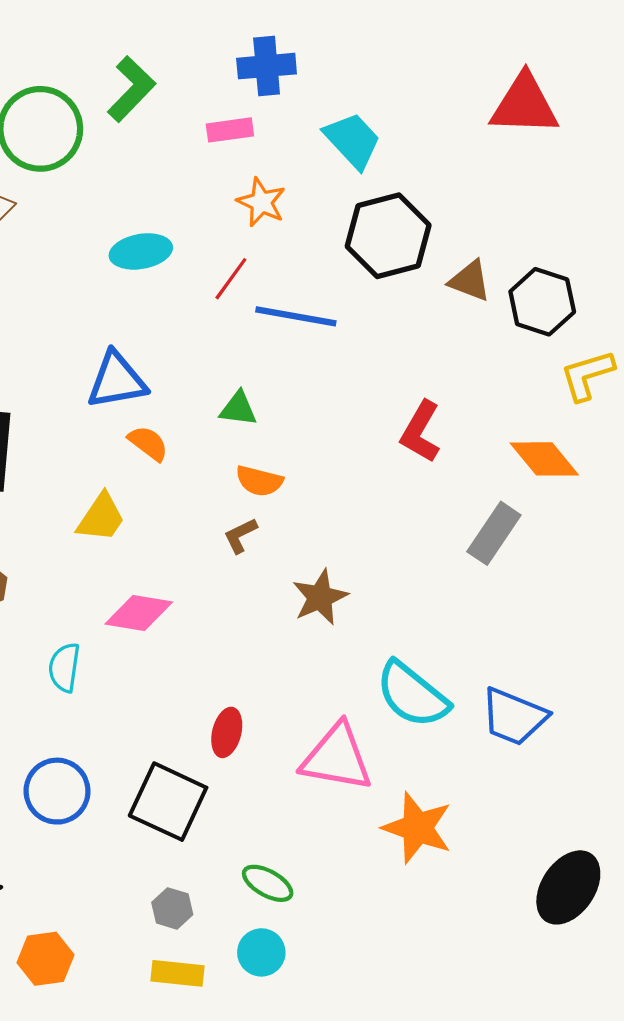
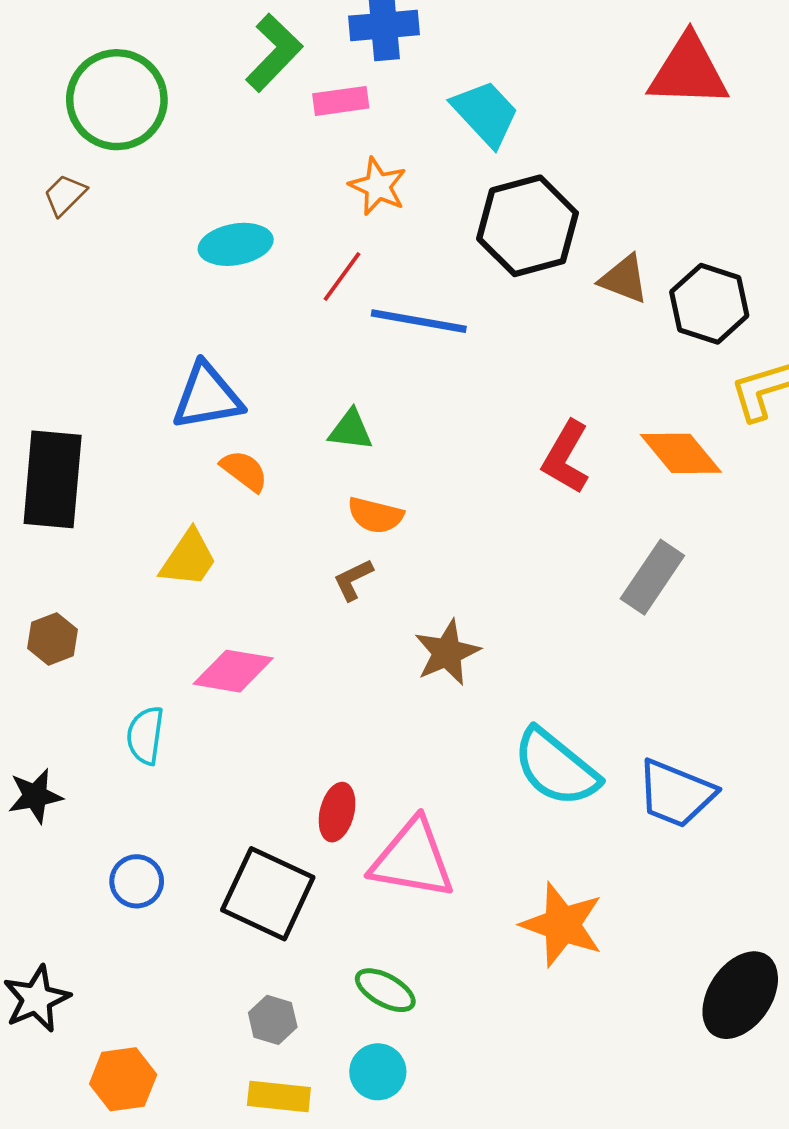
green L-shape: (131, 89) -> (274, 53), moved
orange diamond: (544, 459) -> (681, 453), moved
pink triangle: (337, 758) -> (412, 859), moved
blue circle: (57, 791) -> (137, 881), size x0.7

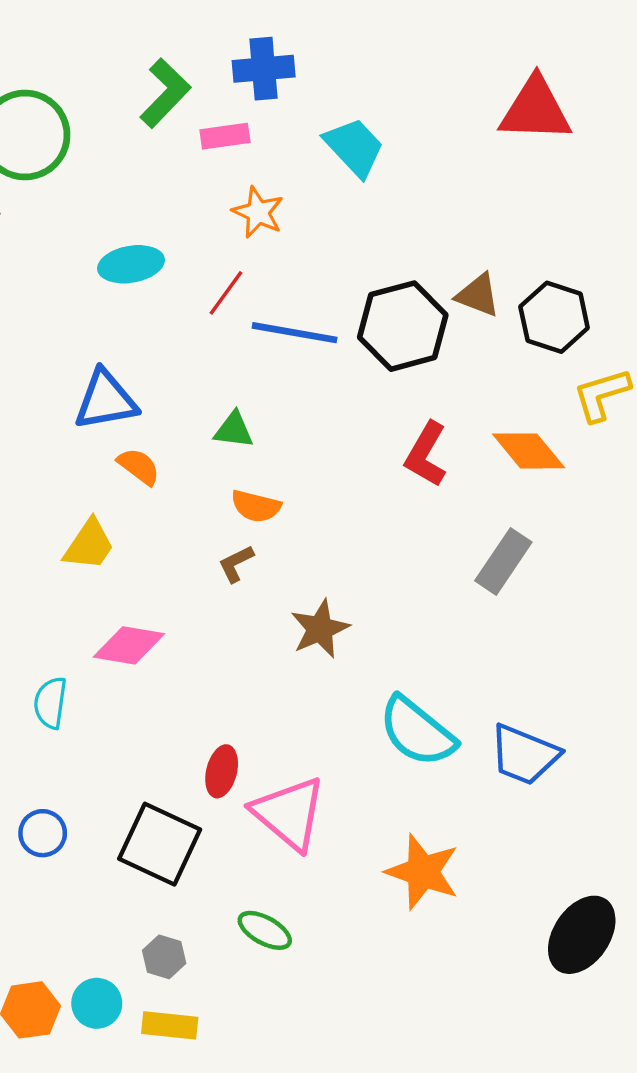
black hexagon: (527, 226) -> (403, 326), moved
pink triangle: (412, 859) -> (289, 813), turned 30
cyan circle: (378, 1072) -> (97, 1003), moved

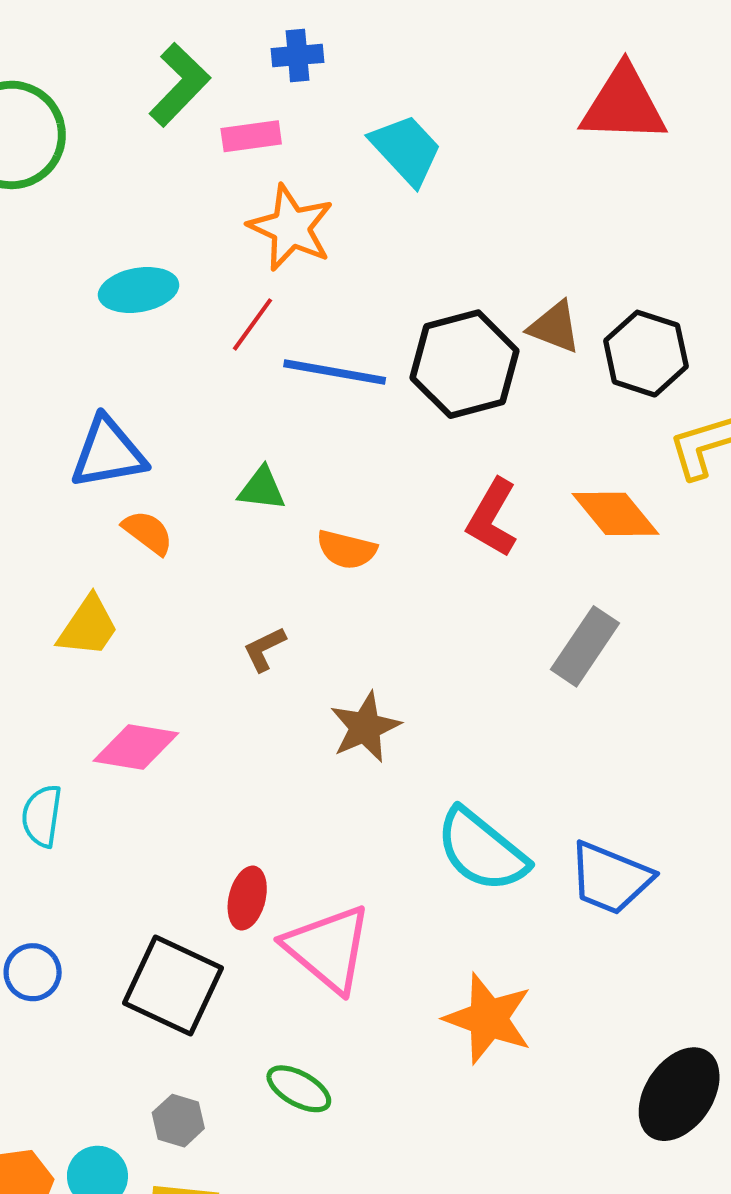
blue cross: (264, 69) -> (298, 55), size x0.7
orange star: (258, 212) -> (291, 228), size x1.4
orange semicircle: (256, 506) -> (347, 550), moved

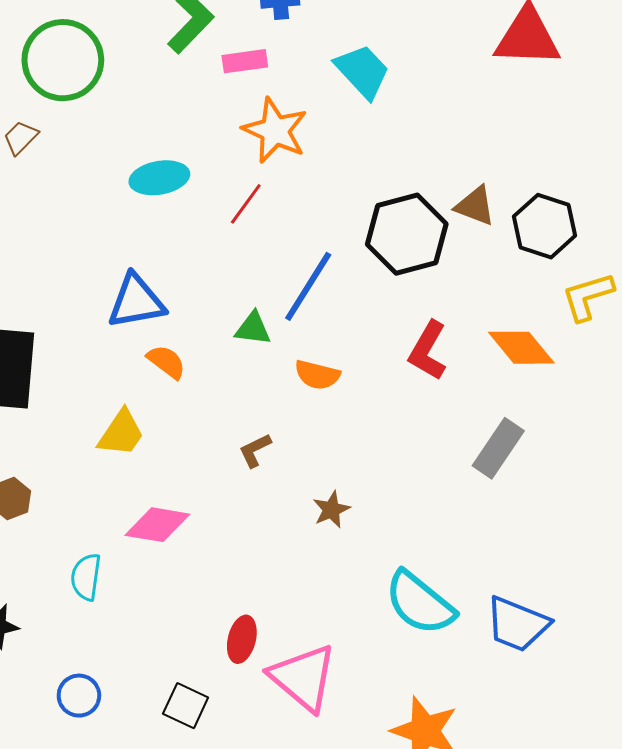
blue line: (335, 372) -> (308, 286), moved, turned -68
brown star: (365, 727) -> (331, 510), size x0.7
black square: (173, 985) -> (186, 706), size x0.6

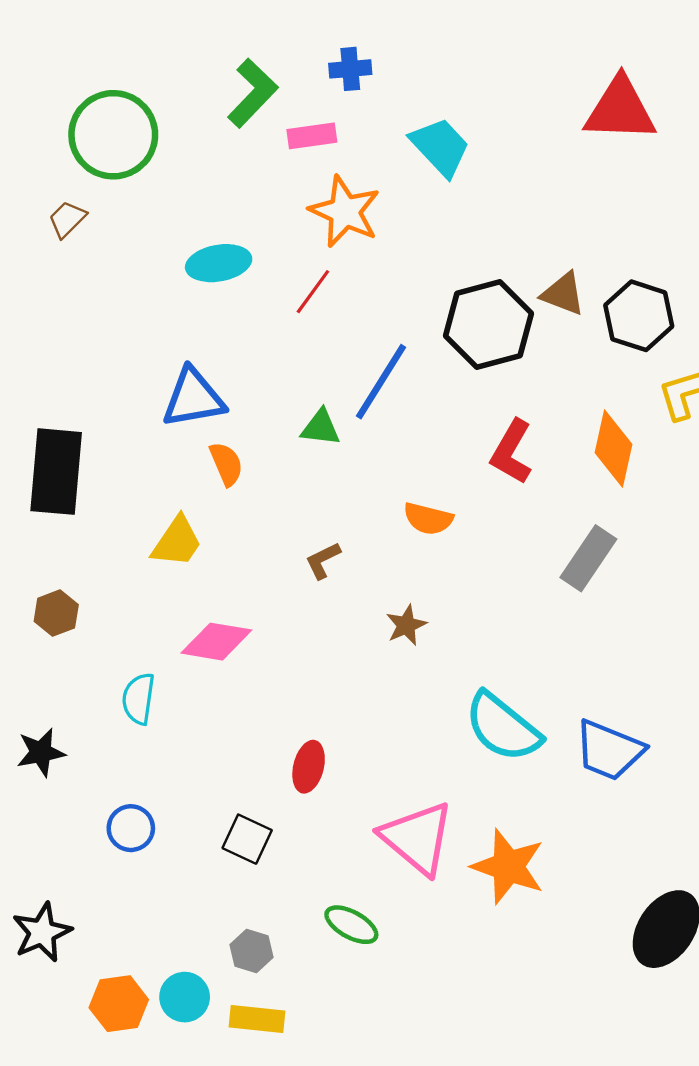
orange diamond: (521, 348) -> (614, 449), turned 52
orange semicircle: (166, 362) -> (226, 464), turned 30
orange semicircle: (317, 375) -> (428, 519), moved
pink triangle: (303, 677) -> (417, 838), moved

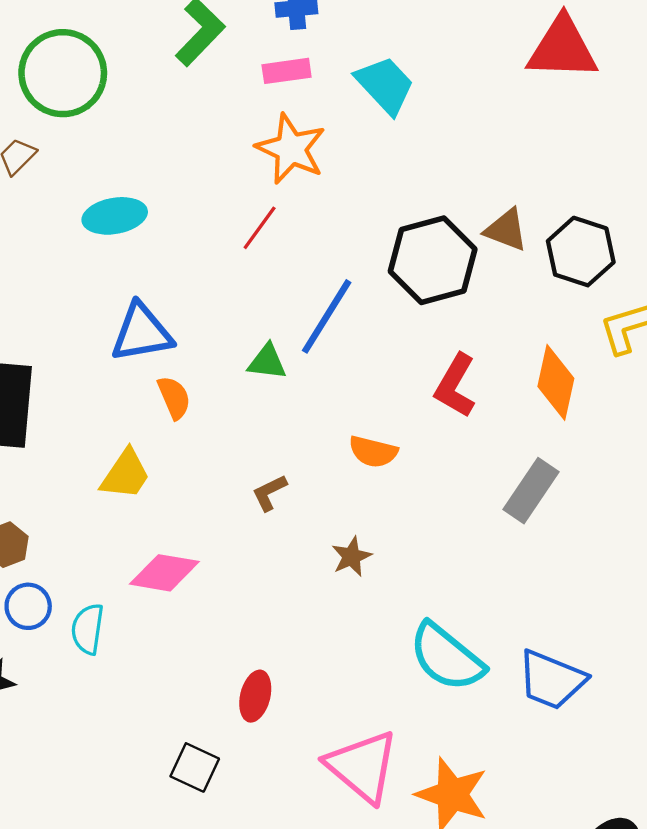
pink rectangle: (312, 136) -> (287, 71), moved
cyan ellipse: (219, 263) -> (115, 216), moved
blue circle: (131, 828) -> (28, 606), moved

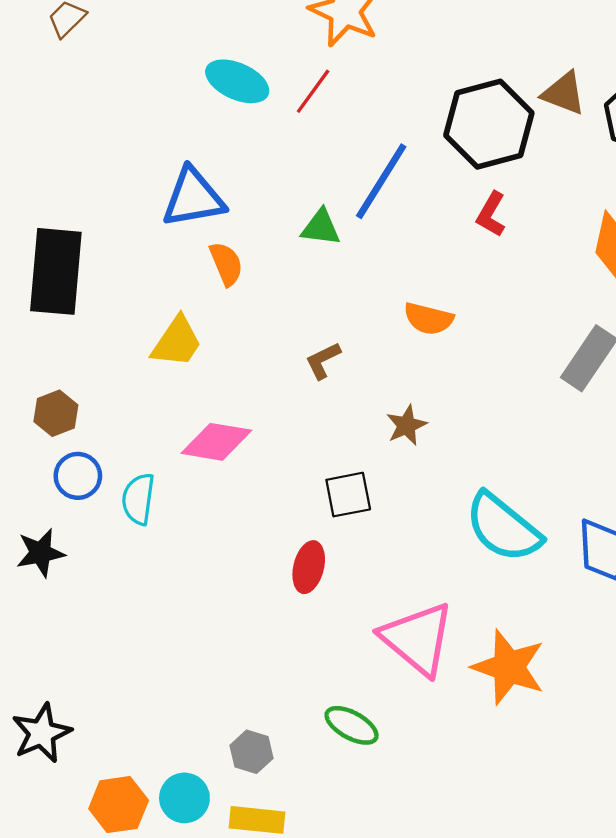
cyan ellipse: (115, 216) -> (237, 81), moved, turned 34
red L-shape: (455, 386) -> (491, 214), moved, size x0.7
black square: (195, 767) -> (348, 495), moved, turned -36

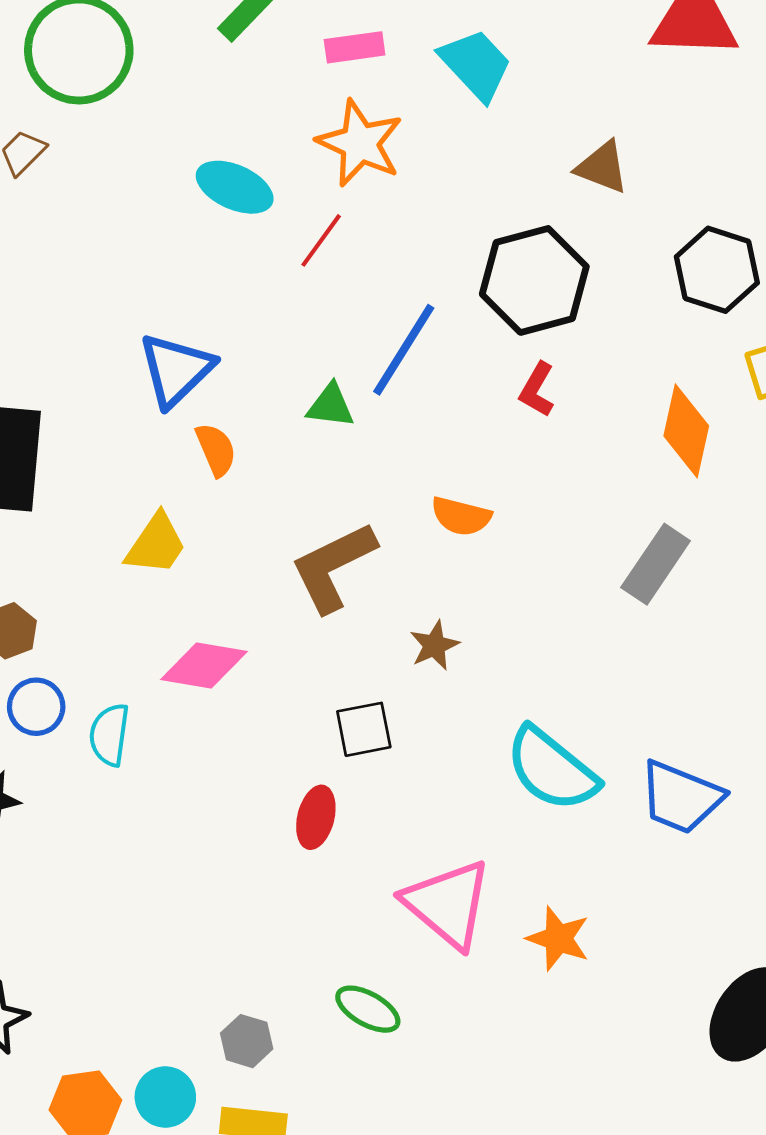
cyan ellipse: (237, 81) -> (235, 187), moved
brown triangle: (564, 93) -> (602, 167), moved
blue triangle: (193, 198) -> (176, 370), turned -34
brown L-shape: (323, 360) -> (333, 567), size x2.0
orange star: (509, 667) -> (558, 938), size x0.7

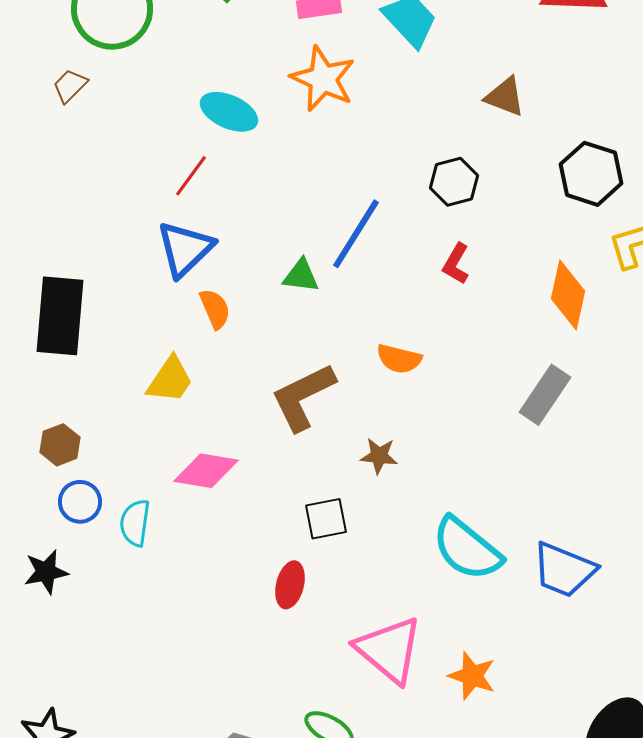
red line: (321, 240) -> (191, 176), moved
black hexagon: (534, 280) -> (454, 182), size x0.6
brown star: (434, 645) -> (379, 456), turned 30

